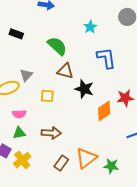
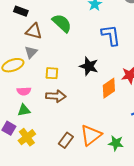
brown triangle: (65, 71) -> (34, 31), moved
brown arrow: (51, 133) -> (56, 96), moved

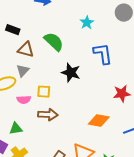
black star: (89, 66) -> (71, 73), moved
orange diamond: (109, 88) -> (99, 121), moved, turned 45
pink semicircle: (24, 91) -> (24, 100), moved

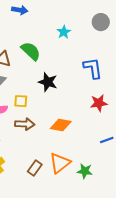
blue L-shape: (103, 54) -> (93, 68), moved
orange diamond: (99, 121) -> (61, 125), moved

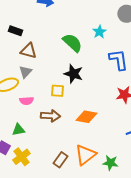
cyan star: (64, 32) -> (99, 32), moved
green semicircle: (31, 51) -> (72, 43), moved
yellow square: (21, 101) -> (57, 91), moved

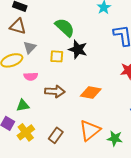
green semicircle: (72, 43) -> (65, 27), moved
brown triangle: (28, 51) -> (18, 26), moved
yellow square: (57, 91) -> (57, 56), moved
brown rectangle: (60, 160) -> (56, 135), moved

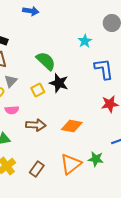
yellow square: (57, 56) -> (38, 90), turned -32
green star: (115, 138) -> (96, 159), moved

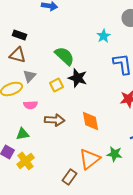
orange diamond: (72, 126) -> (91, 121), turned 70
brown rectangle: (37, 169) -> (70, 177), moved

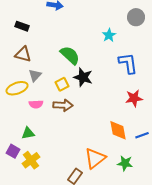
black rectangle: (20, 35) -> (22, 26), moved
brown arrow: (55, 120) -> (63, 105), moved
orange diamond: (91, 121) -> (118, 130), moved
green star: (115, 154) -> (125, 163), moved

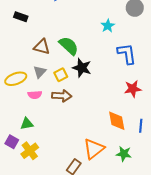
brown triangle: (23, 54) -> (42, 47), moved
gray triangle: (35, 75) -> (40, 72), moved
blue line: (142, 135) -> (141, 126), turned -64

